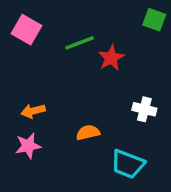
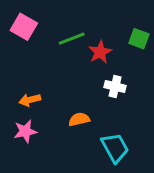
green square: (154, 20) -> (139, 39), moved
white cross: (144, 109) -> (115, 86), moved
cyan trapezoid: (128, 164) -> (115, 148), turned -140

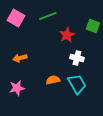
green line: (72, 39) -> (48, 16), moved
orange arrow: (30, 100) -> (20, 58), moved
cyan trapezoid: (115, 148) -> (77, 84), moved

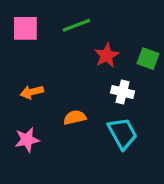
pink square: (16, 18) -> (25, 28), turned -30
green square: (93, 26) -> (148, 59), moved
orange semicircle: (53, 80) -> (75, 117), moved

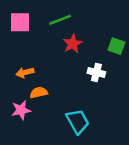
red star: (107, 55) -> (73, 44), moved
orange semicircle: (75, 117) -> (39, 93), moved
cyan trapezoid: (122, 133) -> (78, 121), moved

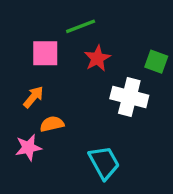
pink square: (20, 22) -> (45, 53), moved
orange arrow: (25, 72) -> (33, 97), turned 144
white cross: (96, 72) -> (129, 97), size x1.5

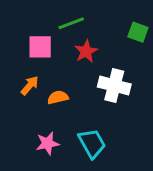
green square: (156, 62) -> (138, 32), moved
orange semicircle: (52, 124) -> (58, 97), moved
pink star: (28, 147) -> (47, 143), moved

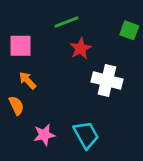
pink square: (40, 47) -> (21, 46), moved
orange arrow: (30, 86) -> (28, 80), turned -84
orange semicircle: (58, 97) -> (16, 106), moved, turned 78

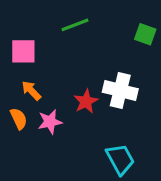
red star: (80, 48) -> (86, 101), moved
pink star: (44, 135) -> (50, 122), moved
cyan trapezoid: (86, 135) -> (120, 159), moved

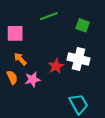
green square: (145, 34) -> (83, 25), moved

